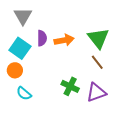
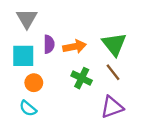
cyan square: (20, 48) -> (23, 56), turned -35
orange circle: (15, 70) -> (34, 83), moved
green cross: (70, 86) -> (82, 78), moved

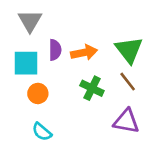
purple triangle: (112, 107) -> (126, 121), turned 30
cyan semicircle: (28, 108) -> (42, 132), moved

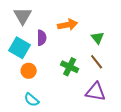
green triangle: (129, 50) -> (98, 38), size x0.6
orange arrow: (84, 53) -> (68, 25), moved
cyan square: (26, 63) -> (20, 48), turned 30

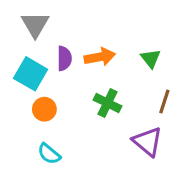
orange arrow: (68, 25) -> (100, 57), moved
brown line: (97, 62) -> (164, 102), moved, turned 56
purple triangle: (96, 92) -> (147, 142), turned 30

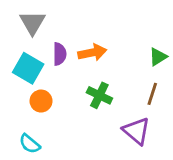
green triangle: (151, 58) -> (158, 57), moved, turned 36
cyan semicircle: (49, 154) -> (30, 144), moved

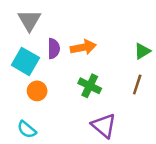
purple triangle: (136, 131) -> (104, 126), moved

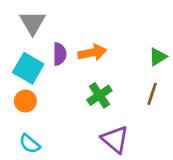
green cross: (90, 86) -> (99, 95), turned 30
orange circle: (37, 91) -> (25, 101), moved

